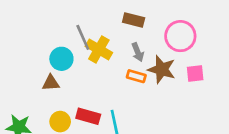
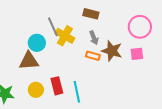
pink circle: (180, 36) -> (140, 27), moved
brown triangle: (51, 83) -> (29, 61), size x1.5
red rectangle: (88, 116) -> (57, 86), turned 60

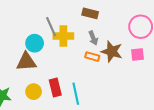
yellow cross: (65, 36) -> (63, 36), turned -30

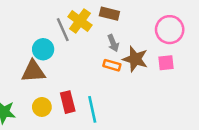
yellow cross: (63, 36) -> (80, 21), moved, turned 36

